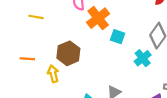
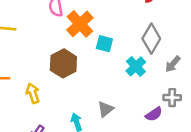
brown hexagon: (68, 53) -> (63, 63), moved

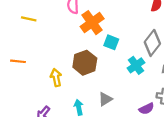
brown hexagon: (63, 63) -> (85, 63), moved
yellow arrow: (33, 93) -> (56, 77), moved

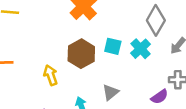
cyan square: (111, 42) -> (113, 46), moved

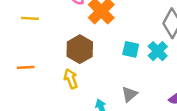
brown hexagon: (81, 54) -> (80, 49), moved

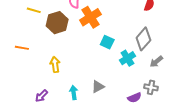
brown hexagon: (80, 49) -> (57, 23), moved
cyan square: (131, 49) -> (107, 42), moved

